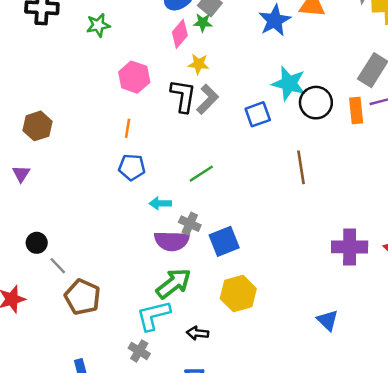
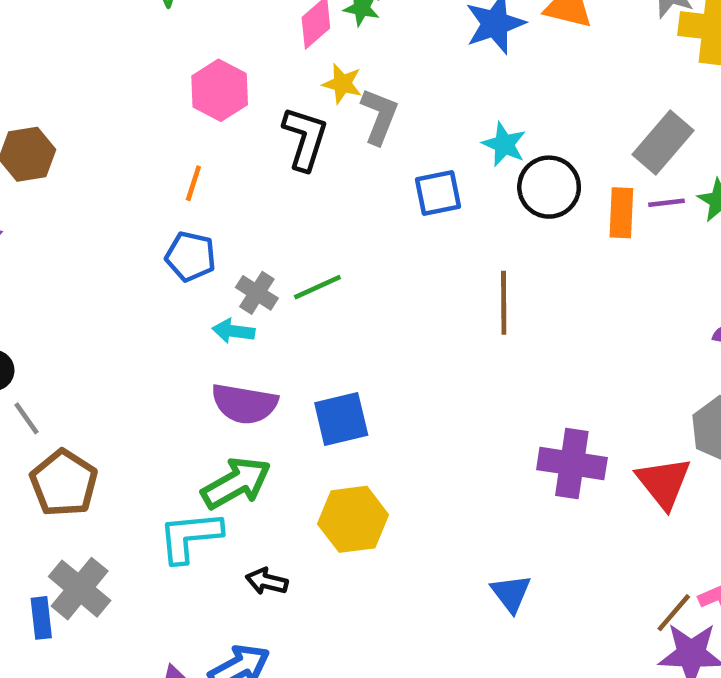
cyan star: (289, 83) -> (504, 144), size x0.7
gray L-shape: (208, 99) -> (379, 116), moved, turned -32
gray cross: (190, 224) -> (257, 293), moved
gray cross: (139, 351) -> (80, 589), moved, size x1.5

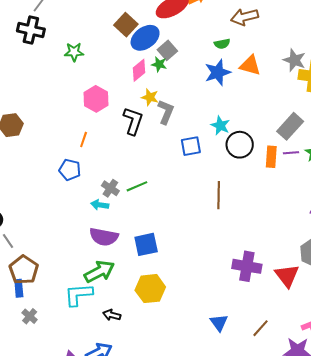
blue pentagon: (191, 256) -> (70, 170), moved
gray cross: (80, 589) -> (30, 316), size x0.6
brown line: (674, 613) -> (261, 328), moved
blue rectangle: (41, 618) -> (19, 288), moved

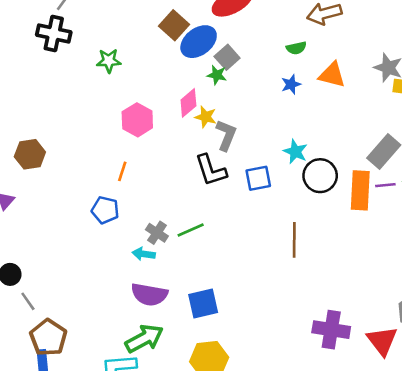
pink diamond: (139, 70) -> (188, 103), moved
blue star: (218, 72) -> (291, 84), size x0.6
black L-shape: (133, 121) -> (211, 170), moved, turned 144
orange rectangle: (271, 157) -> (360, 190), size x1.4

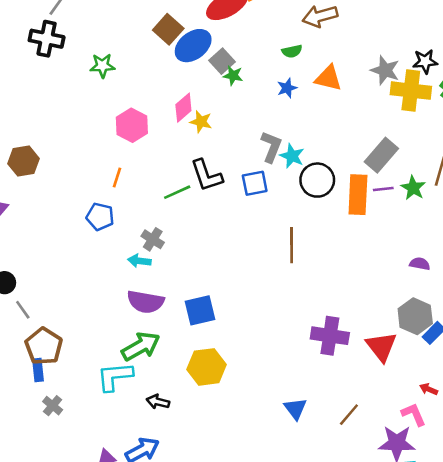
green star: (217, 75) -> (233, 76), moved
gray L-shape: (226, 135) -> (271, 147), moved
green line: (191, 230) -> (177, 192), moved

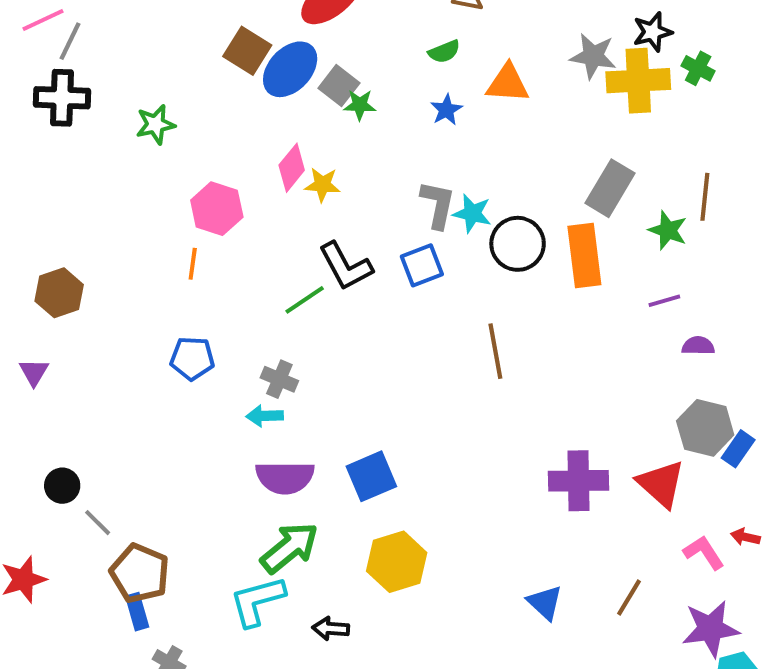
orange line: (117, 178) -> (193, 264), moved
purple line: (383, 189) -> (664, 301), moved
pink L-shape: (414, 414) -> (704, 553), moved

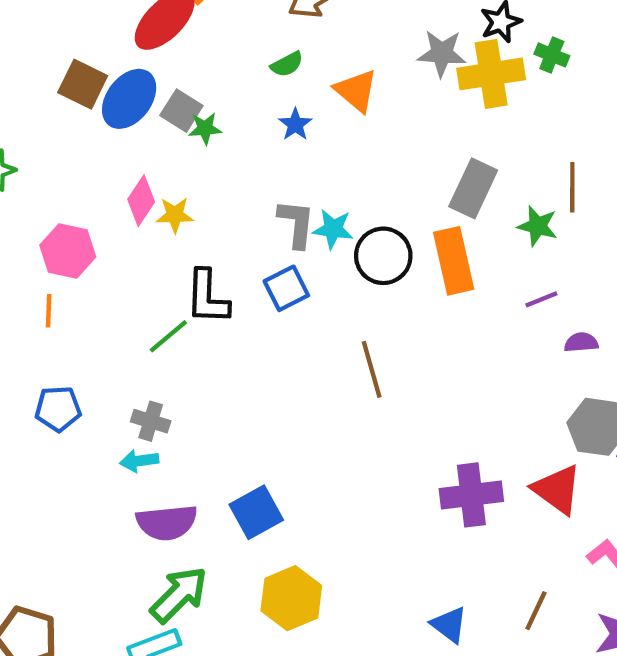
orange triangle: (508, 83) -> (356, 91), turned 42
black L-shape: (346, 266) -> (207, 297), turned 36

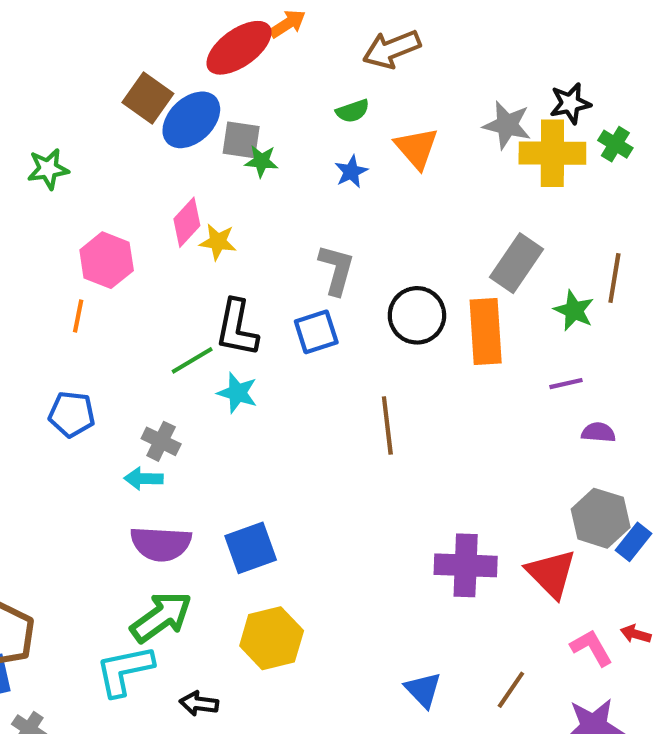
gray square: (181, 111) -> (241, 140), turned -33
cyan star: (333, 229) -> (237, 393), moved

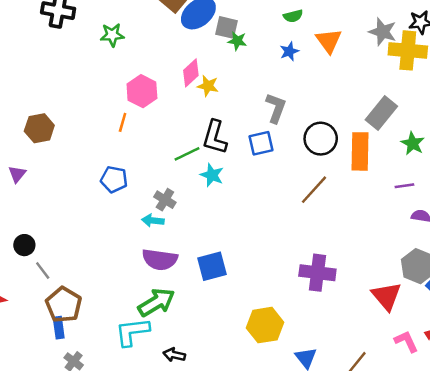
brown line: (387, 426) -> (314, 190), moved, turned 44
purple cross: (466, 565) -> (317, 273), moved
yellow hexagon: (272, 638) -> (265, 325), moved

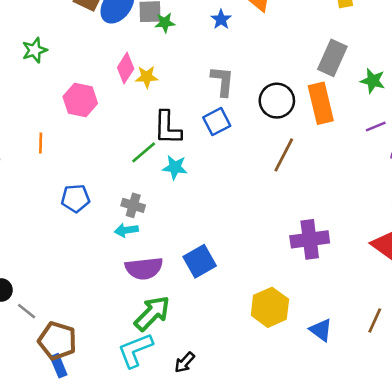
orange line: (123, 122) -> (41, 143), moved
black arrow: (174, 355) -> (185, 362), turned -45

